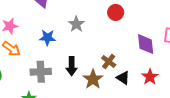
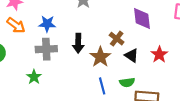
blue star: (47, 38) -> (47, 24), moved
purple diamond: (146, 44) -> (142, 18), moved

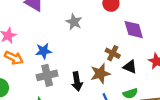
black arrow: (78, 43) -> (77, 81), moved
brown star: (100, 57) -> (100, 74), turned 30

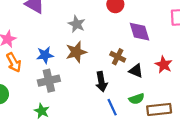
orange arrow: (14, 58) -> (14, 62), turned 36
brown star: (100, 74) -> (76, 52), moved
black arrow: (77, 81) -> (101, 82), moved

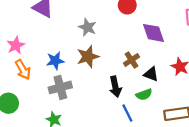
brown cross: (118, 57) -> (131, 60), turned 32
green semicircle: (137, 99) -> (144, 94), moved

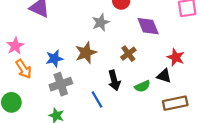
gray star: (87, 27) -> (101, 22), moved, turned 30
black triangle: (151, 74) -> (164, 76), moved
blue line: (127, 113) -> (97, 99), moved

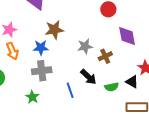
gray star: (101, 22) -> (85, 46), moved
brown star: (86, 53) -> (54, 30), moved
black arrow: (114, 80) -> (88, 77), turned -42

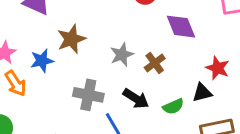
blue star: (41, 48) -> (42, 61), moved
gray cross: (42, 71) -> (88, 95), moved, turned 30
black triangle: (132, 82) -> (202, 93), turned -32

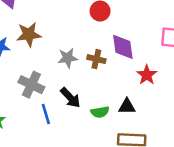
brown cross: (155, 63) -> (96, 59), moved, turned 36
red star: (218, 68) -> (147, 75), moved

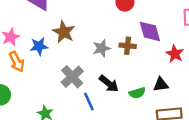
brown star: (29, 34) -> (64, 32), turned -30
gray cross: (31, 85) -> (72, 77), turned 30

